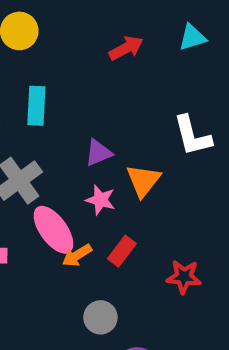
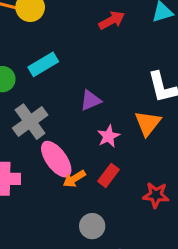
cyan rectangle: (36, 106) -> (43, 64), turned 56
orange triangle: (143, 181) -> (148, 123), moved
pink star: (100, 200) -> (108, 136), moved, turned 30

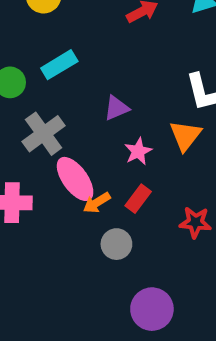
gray circle: (92, 226) -> (116, 244), moved

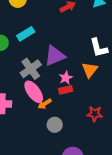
purple triangle: (116, 108) -> (55, 56), size x1.6
gray cross: (44, 134) -> (31, 69), moved
red rectangle: (138, 199) -> (66, 90), moved, turned 40

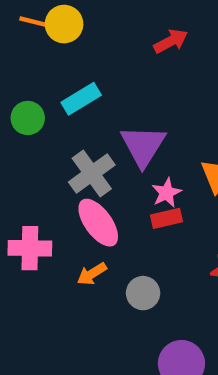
purple triangle: (55, 56) -> (143, 146), turned -35
orange arrow: (45, 104) -> (92, 274), moved

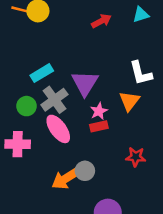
cyan rectangle: (81, 99) -> (42, 73), moved
green circle: (28, 118) -> (26, 106), moved
orange arrow: (92, 274) -> (66, 178), moved, size x1.6

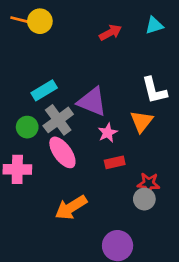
purple triangle: (85, 83) -> (92, 102), turned -40
red rectangle: (99, 126) -> (115, 162), moved
gray circle: (85, 171) -> (144, 199), moved

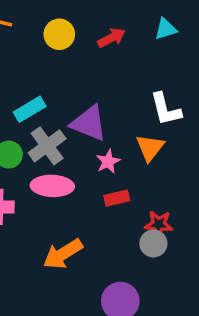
yellow circle: (40, 21) -> (59, 34), moved
pink ellipse: (62, 152) -> (52, 186), turned -52

